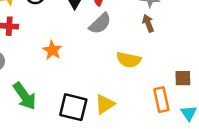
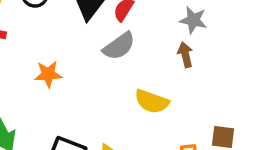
orange star: (52, 50) -> (48, 74), turned 30

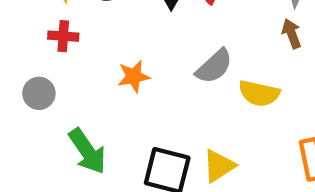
gray semicircle: (119, 46) -> (214, 66), moved

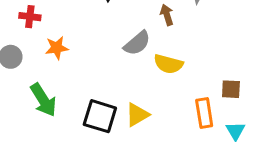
brown arrow: (292, 34) -> (167, 15), moved
orange star: (134, 76) -> (57, 48), moved

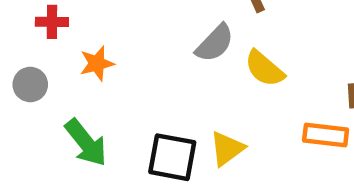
yellow semicircle: (168, 64) -> (264, 69), turned 32
orange rectangle: (204, 113) -> (326, 135), turned -68

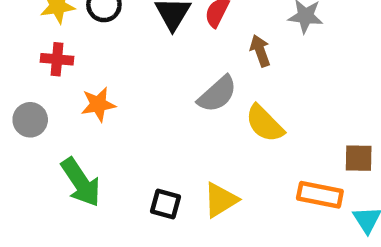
black square: (172, 157) -> (165, 204), size x0.6

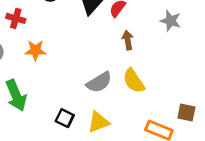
brown arrow: (260, 51) -> (128, 40), moved
gray semicircle: (217, 94) -> (99, 82), moved

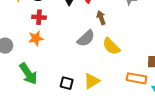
red cross: (16, 18) -> (39, 17), moved
gray semicircle: (99, 82) -> (86, 38), moved

